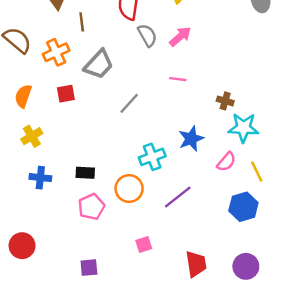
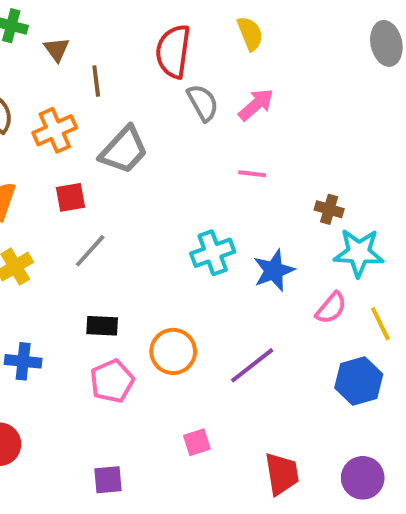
gray line: (129, 103) -> (90, 251), moved
cyan cross: (152, 157) -> (213, 253), moved
blue cross: (40, 178) -> (23, 361), moved

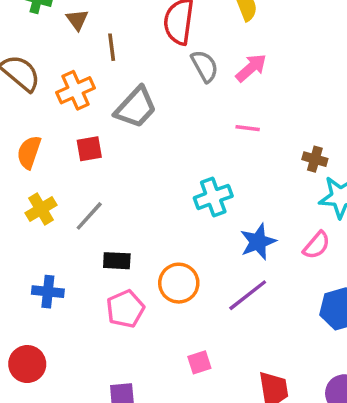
gray line: (90, 251) -> (89, 216), moved
blue star: (274, 270) -> (258, 242), moved

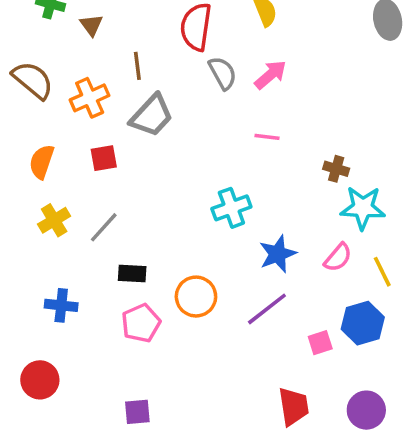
brown line: (112, 47) -> (137, 66), moved
pink square: (199, 362) -> (320, 343), moved

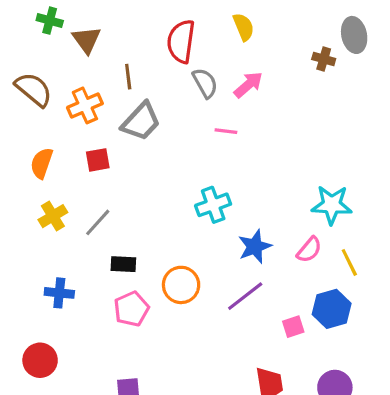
brown triangle: (91, 25) -> (87, 40), size x1.4
pink line: (267, 137) -> (226, 131), moved
brown cross: (336, 169) -> (324, 59), moved

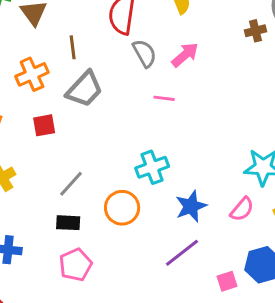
brown cross: (324, 59) -> (255, 31), turned -30
gray line: (98, 222) -> (71, 184), moved
orange circle: (181, 285) -> (122, 208), moved

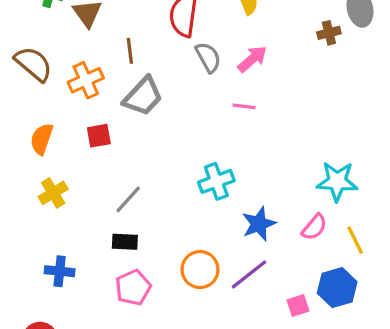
pink line: (164, 98) -> (244, 106), moved
orange circle: (122, 208) -> (200, 270), moved

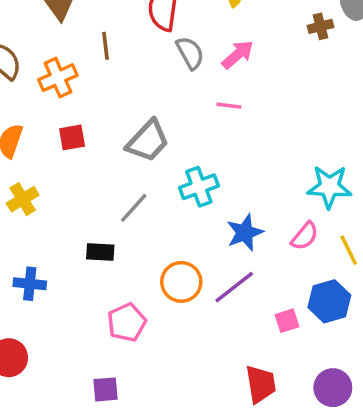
gray trapezoid: (143, 97) -> (148, 141), moved
gray line: (128, 199) -> (134, 208), moved
pink pentagon: (133, 288) -> (127, 322), moved

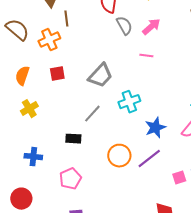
brown line: (106, 46) -> (66, 19), moved
pink pentagon: (127, 322) -> (70, 179), moved

